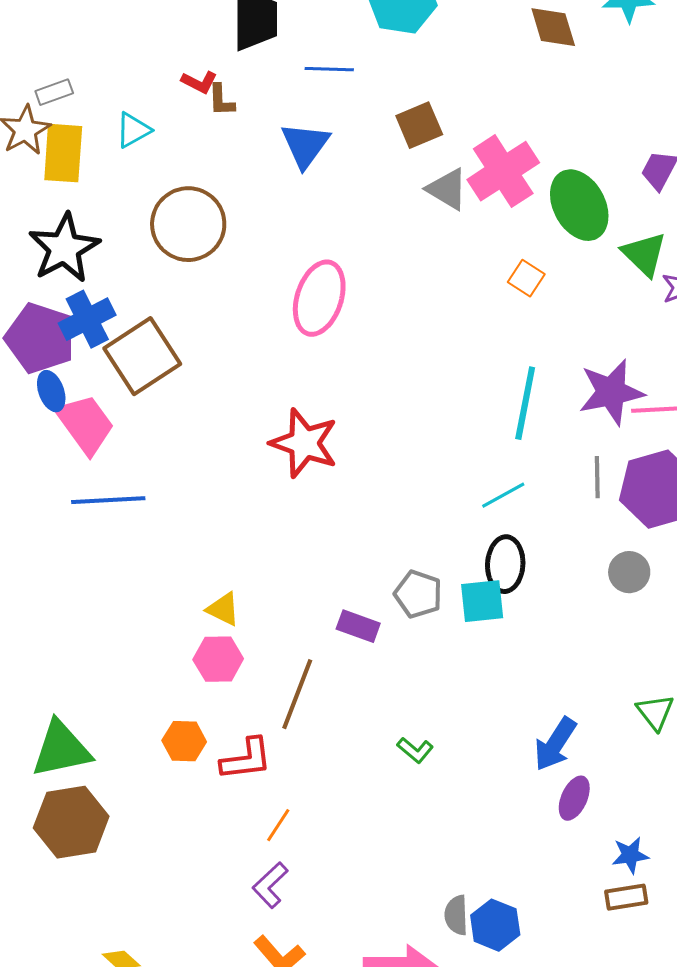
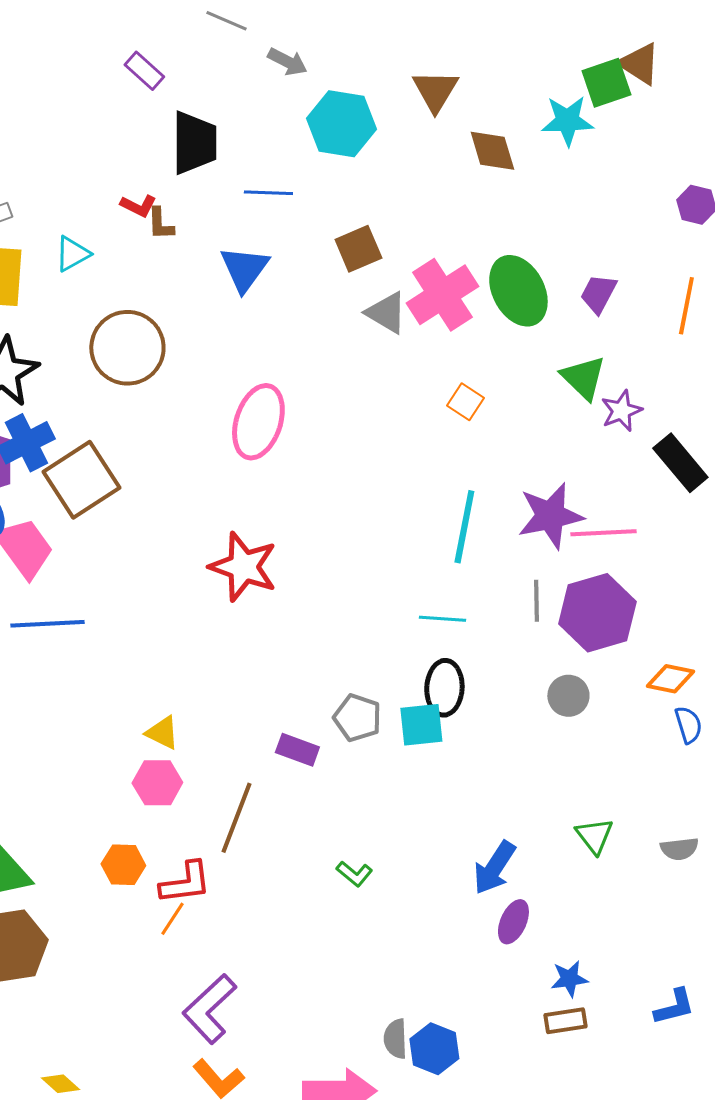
green ellipse: (579, 205) -> (518, 291), moved
cyan line: (503, 495) -> (442, 619), turned 33
orange line: (278, 825) -> (172, 919), moved
purple L-shape: (270, 885) -> (209, 1009), size x1.5

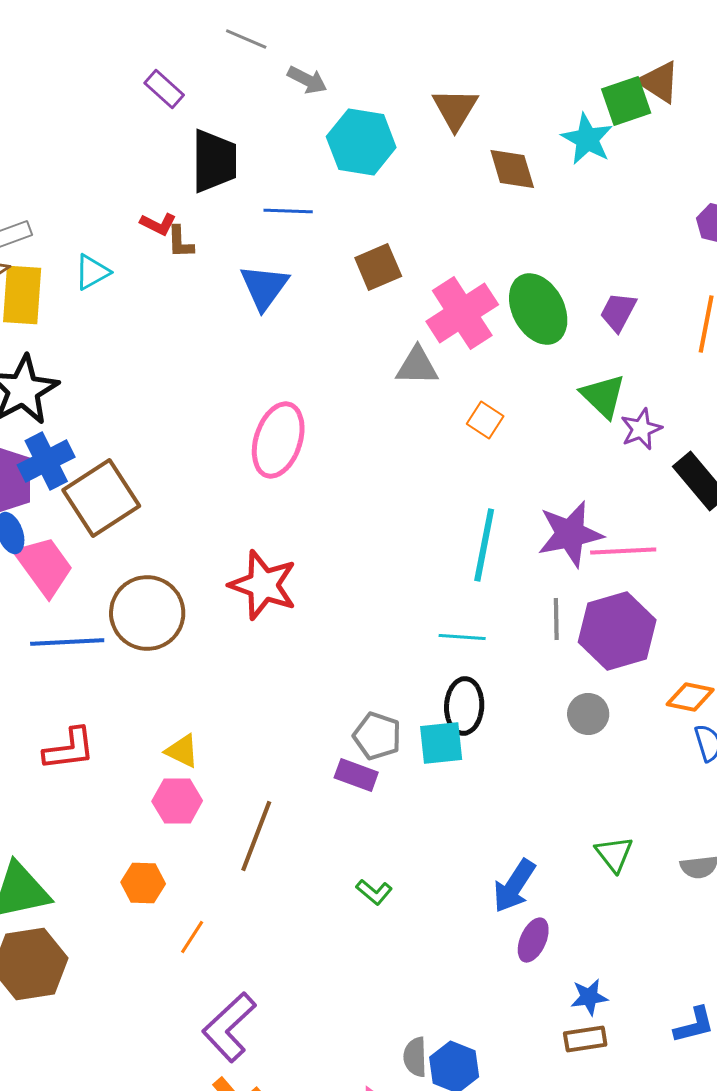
cyan star: (567, 121) -> (587, 139), turned 30
gray triangle: (386, 313) -> (417, 366), moved, turned -30
brown circle: (127, 348) -> (147, 613), moved
purple rectangle: (297, 750) -> (356, 775), moved
red L-shape: (185, 883) -> (69, 749), moved

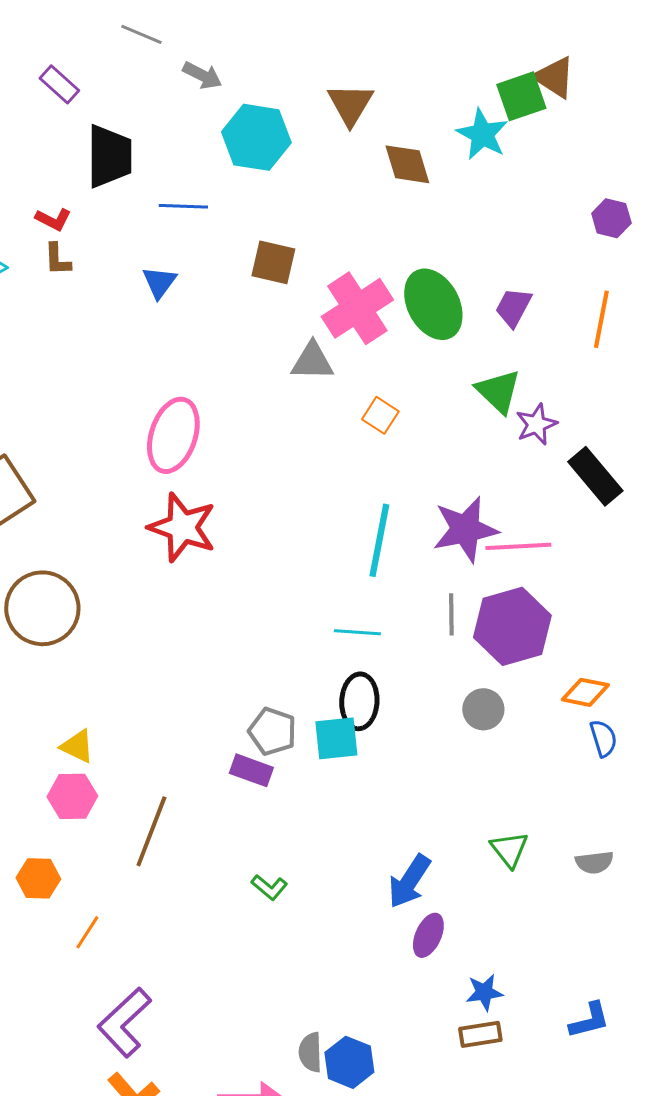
brown L-shape: (180, 242) -> (57, 259), moved
brown square: (378, 267) -> (273, 262), turned 36
blue triangle: (264, 287) -> (159, 282), size x0.7
red star: (263, 585) -> (182, 527), moved

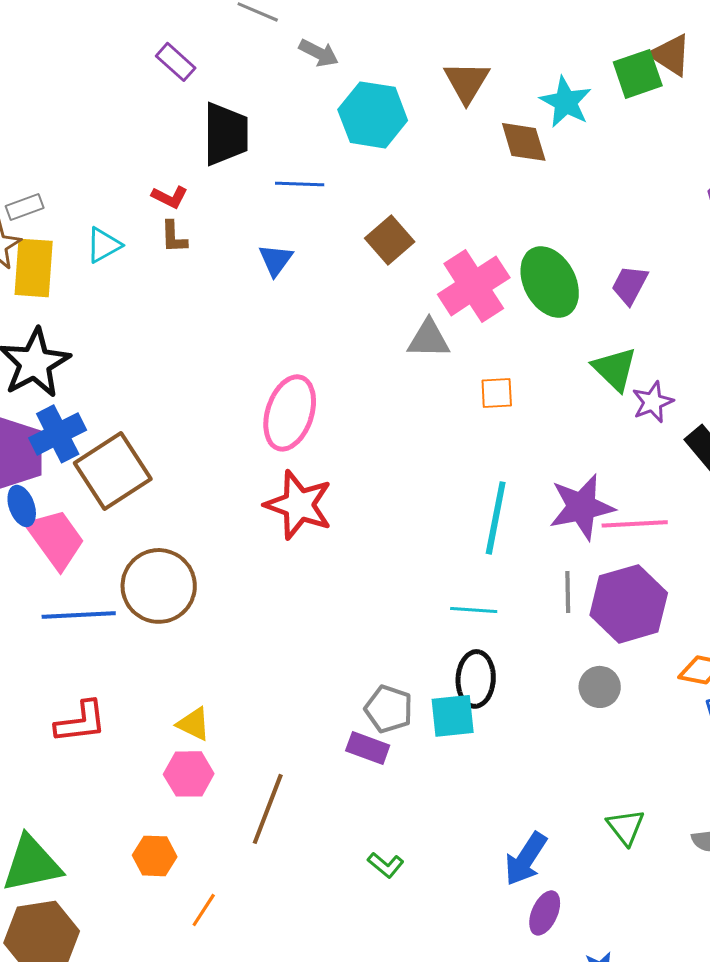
cyan star: (482, 134) -> (566, 102), moved
brown square: (273, 262) -> (390, 240), turned 36
orange square: (380, 415) -> (497, 393), turned -36

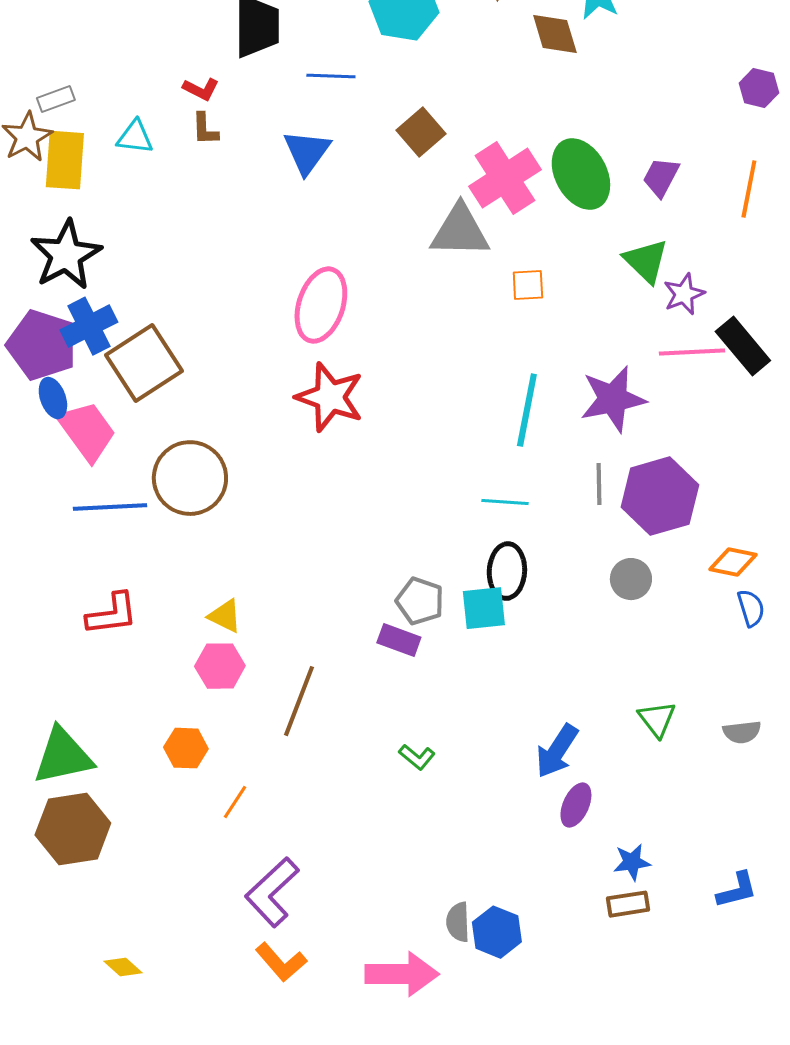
cyan triangle: (104, 245) -> (135, 137), turned 36
blue triangle: (276, 260) -> (307, 152), size x1.4
gray triangle: (429, 339) -> (460, 231), size x1.4
pink line: (635, 524) -> (692, 352), moved

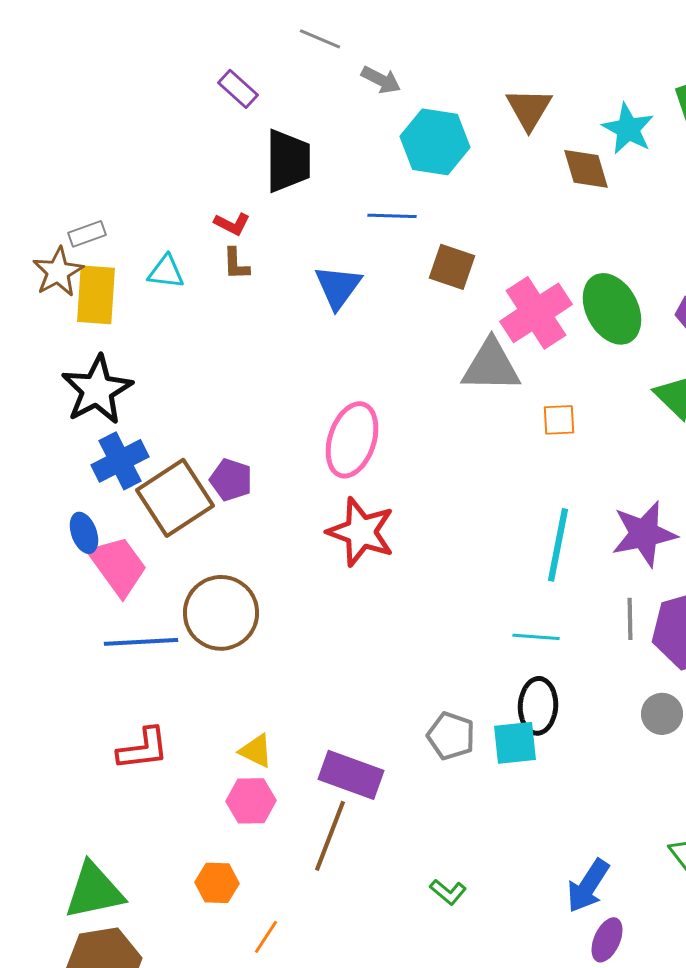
blue line: (331, 76) -> (392, 216), moved
brown square: (421, 132) -> (452, 267), turned -30
purple pentagon: (42, 345) -> (231, 480), moved, size x0.6
purple rectangle: (399, 640) -> (351, 775), moved, size x1.5

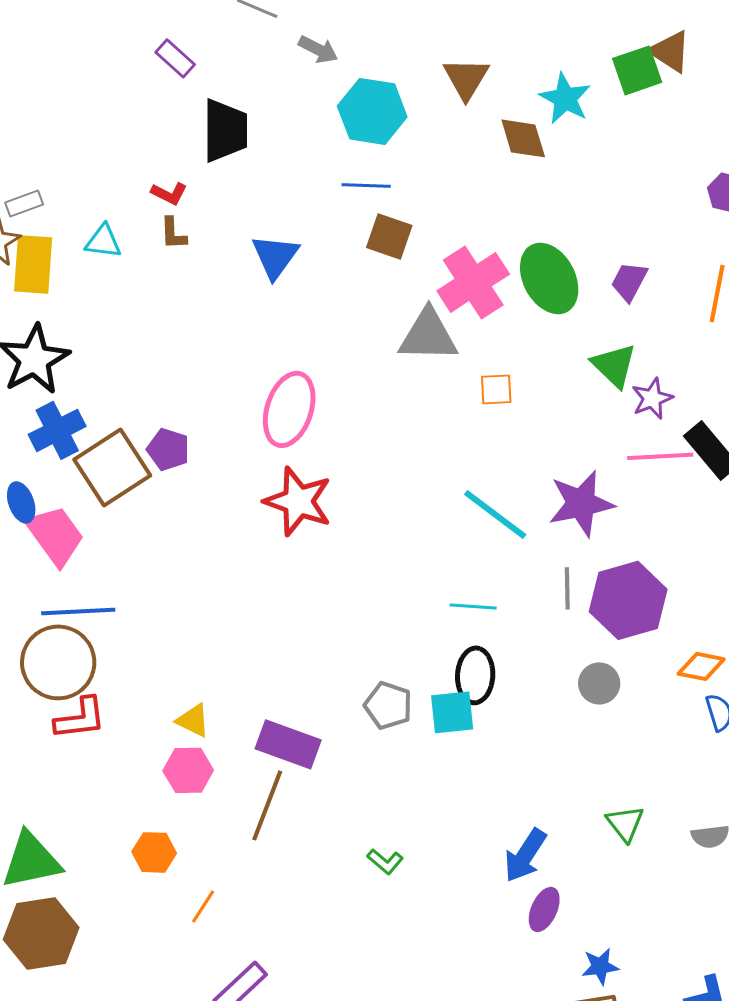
blue line: (392, 216) -> (366, 185), moved
cyan line: (558, 545) -> (495, 514), turned -64
brown circle: (221, 613) -> (58, 662), moved

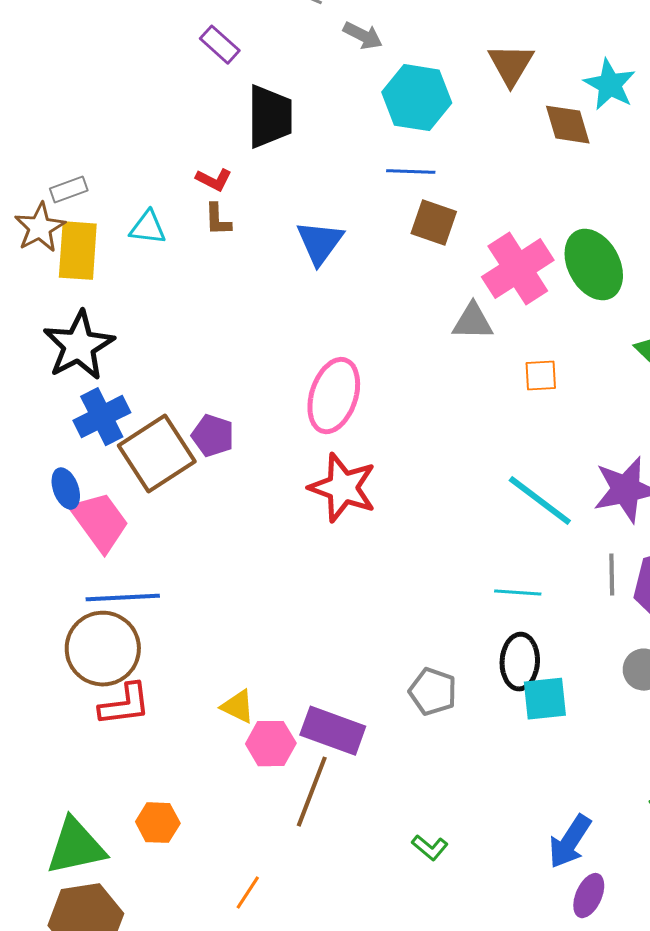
gray triangle: (428, 335) -> (473, 322), size x0.7
cyan square: (452, 712) -> (545, 699), moved
pink hexagon: (188, 770) -> (271, 744), moved
orange hexagon: (154, 852) -> (158, 823), moved

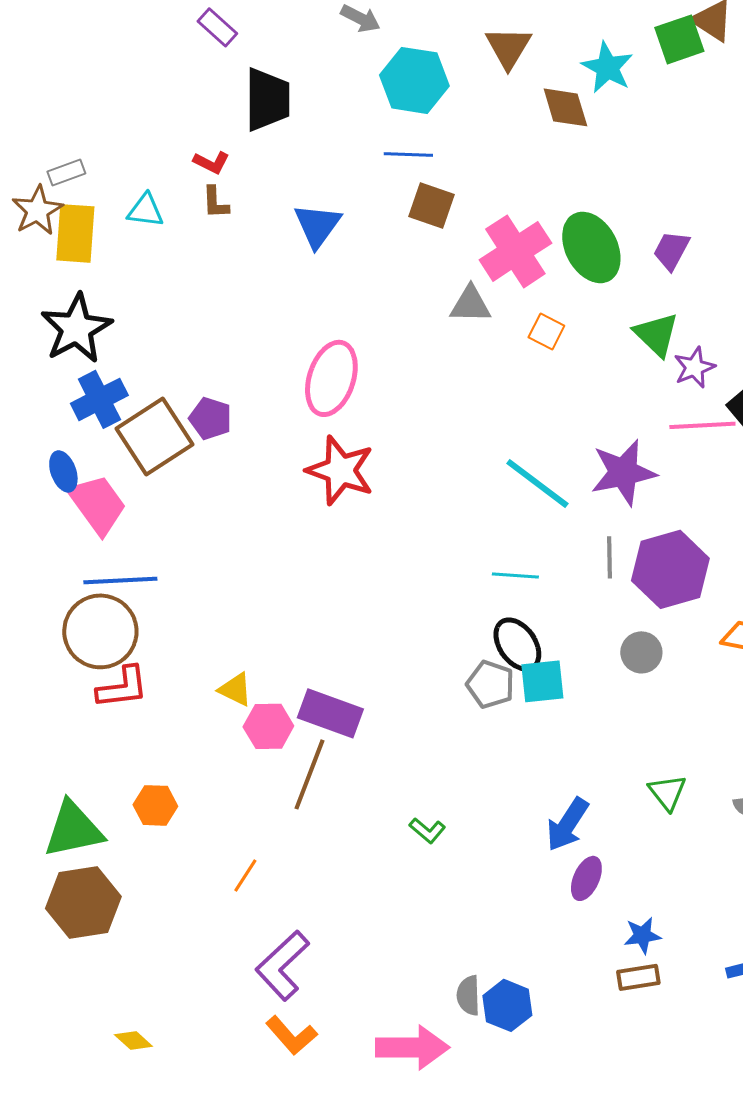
orange square: (541, 376) -> (546, 331), moved, turned 30
black ellipse: (520, 662) -> (517, 644), turned -38
gray pentagon: (433, 692) -> (490, 684), moved

